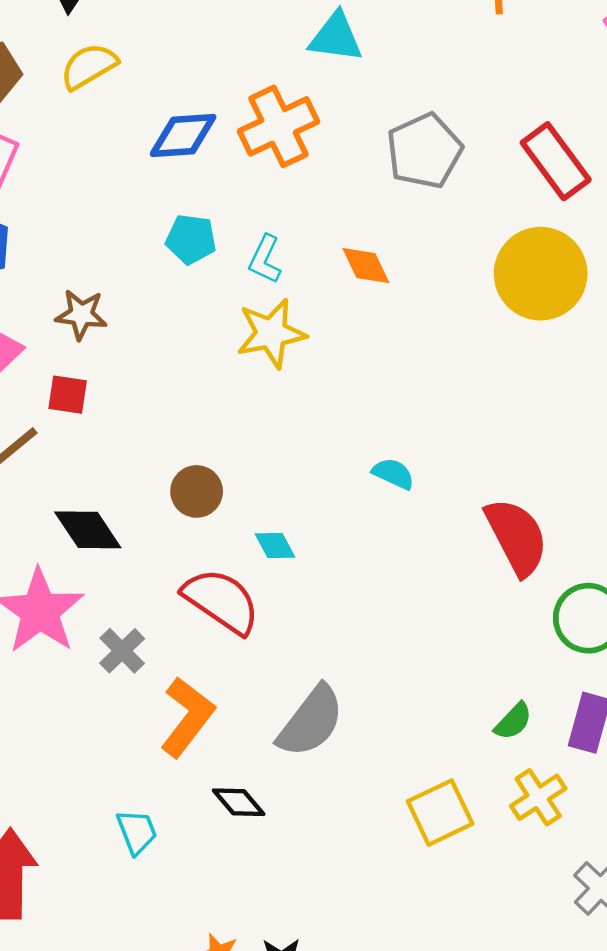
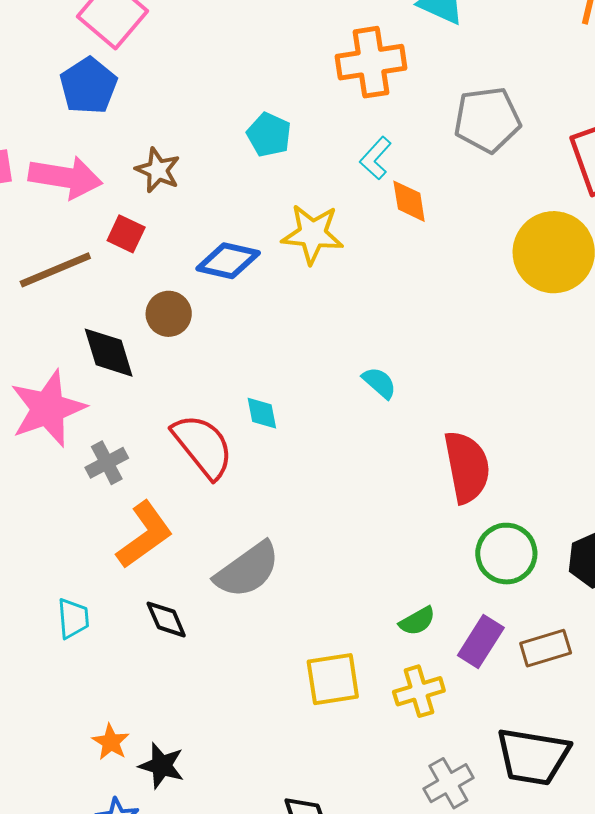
blue diamond: (183, 136) -> (228, 261), moved
cyan L-shape: (265, 259) -> (376, 158), moved
brown circle: (197, 491) -> (169, 314), moved

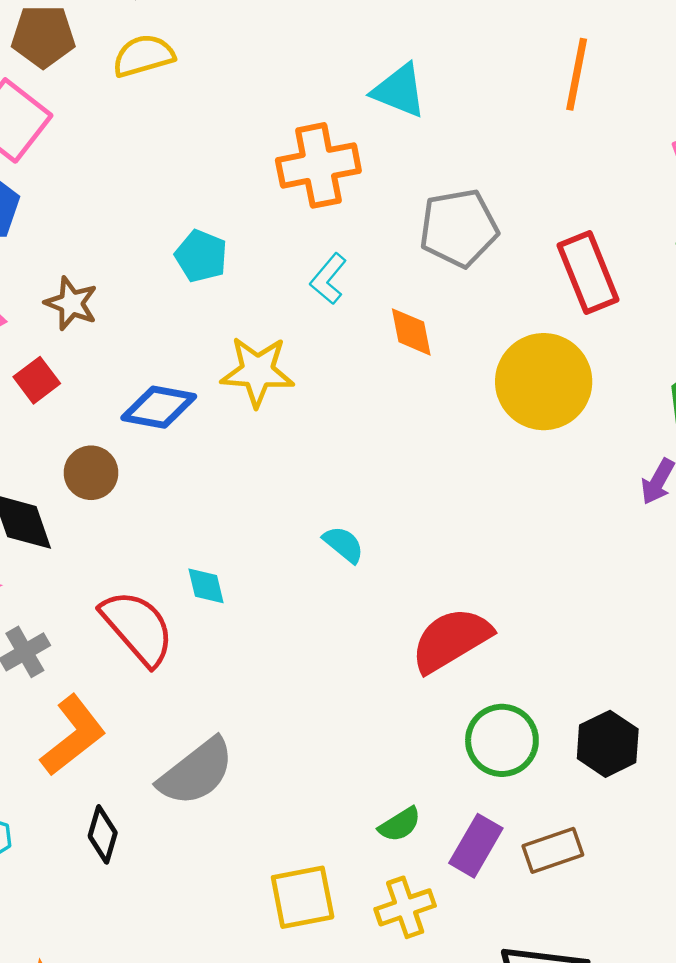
orange diamond: (409, 201) -> (411, 332), moved
red square: (126, 234) -> (37, 380), turned 30
red semicircle: (467, 467) -> (451, 640), turned -108
black diamond: (166, 619) -> (103, 834), turned 42

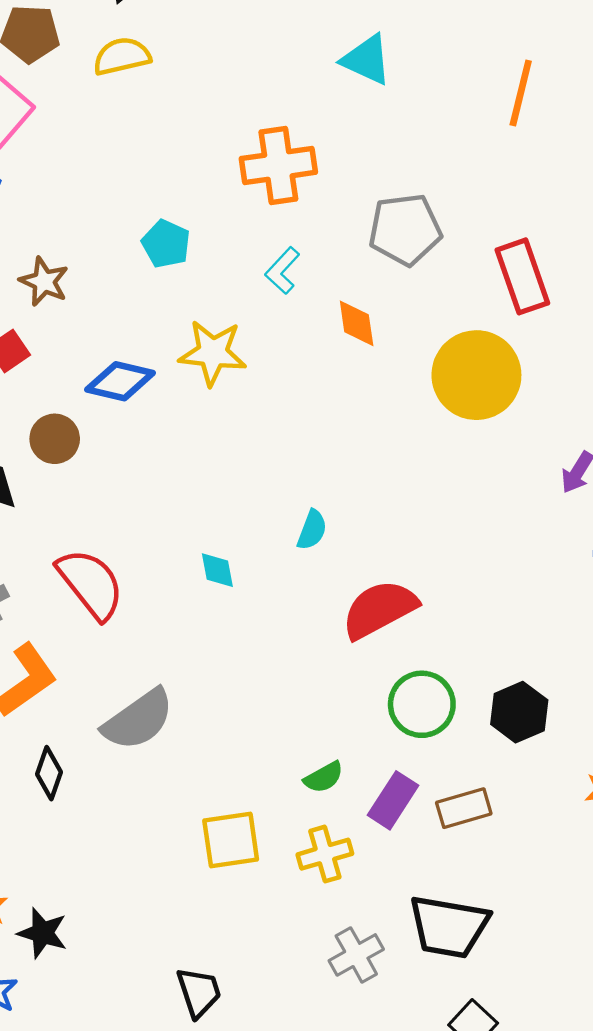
cyan triangle: (399, 91) -> (367, 60), moved
cyan semicircle: (343, 544) -> (312, 530), moved, turned 69
cyan diamond: (206, 586) -> (217, 570), moved

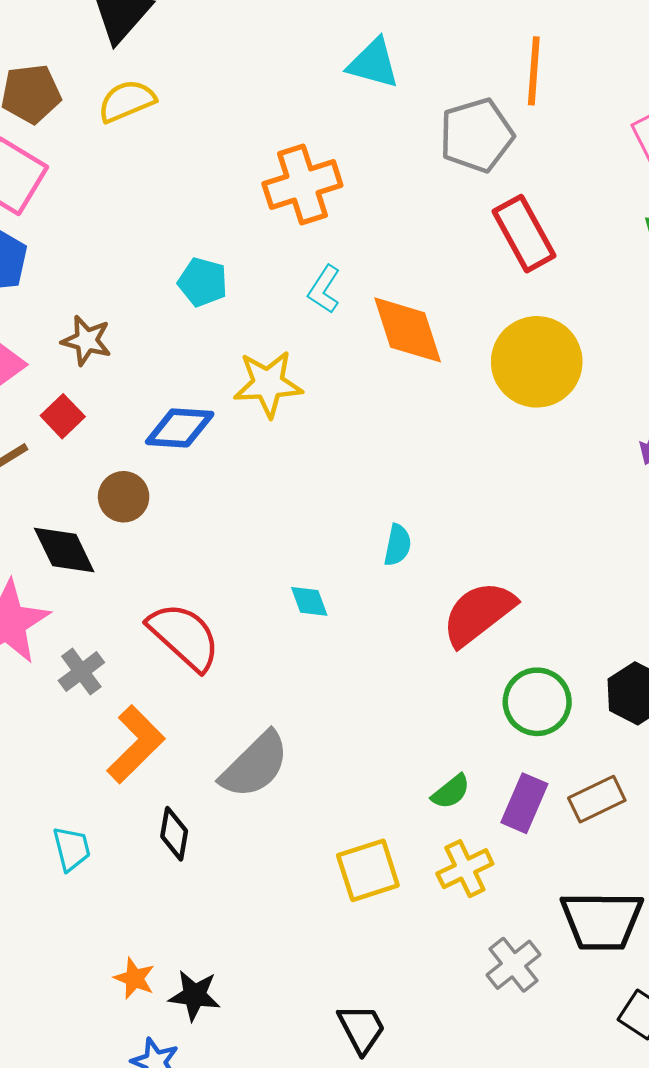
gray pentagon: (405, 230) -> (477, 135), moved
red rectangle: (522, 276) -> (524, 234), moved
orange diamond: (357, 323) -> (408, 330), size x1.6

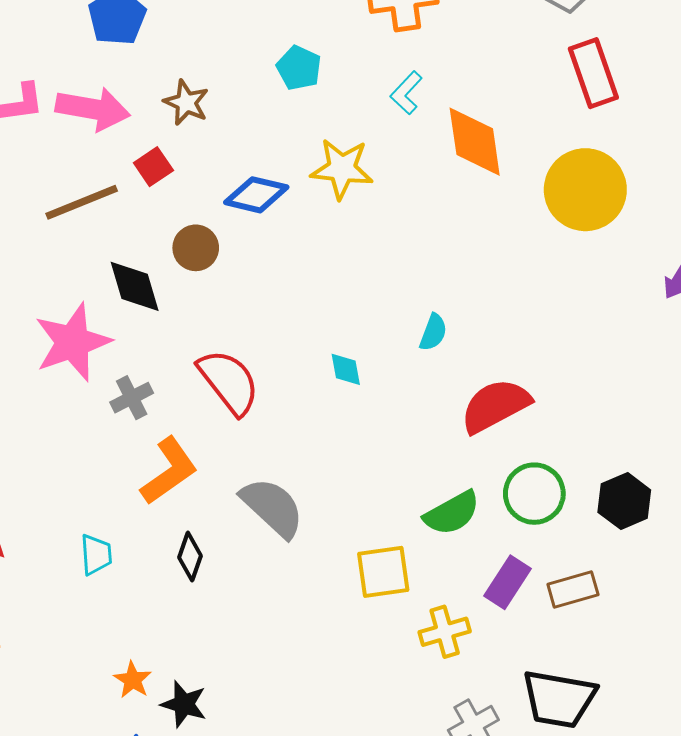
gray semicircle: (255, 765) -> (272, 507), turned -102
green semicircle: (451, 792) -> (452, 513), moved, size x1.5
yellow square: (368, 870) -> (383, 572), moved

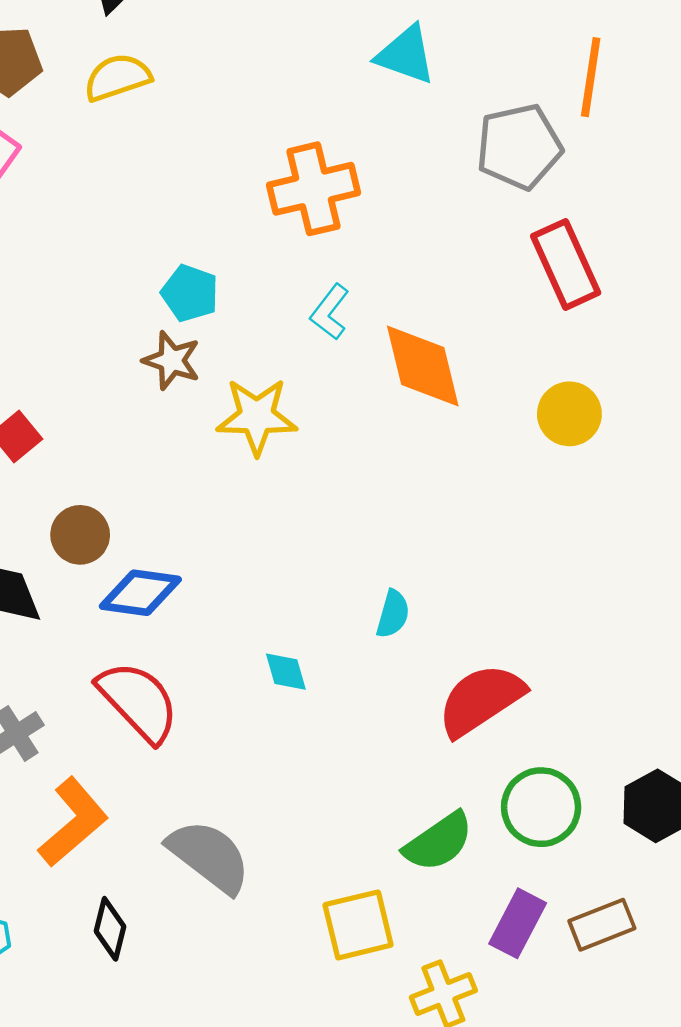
brown star: (186, 103) -> (172, 361), moved
yellow circle: (585, 190) -> (569, 414), size x0.6
blue diamond: (256, 195) -> (140, 593), moved

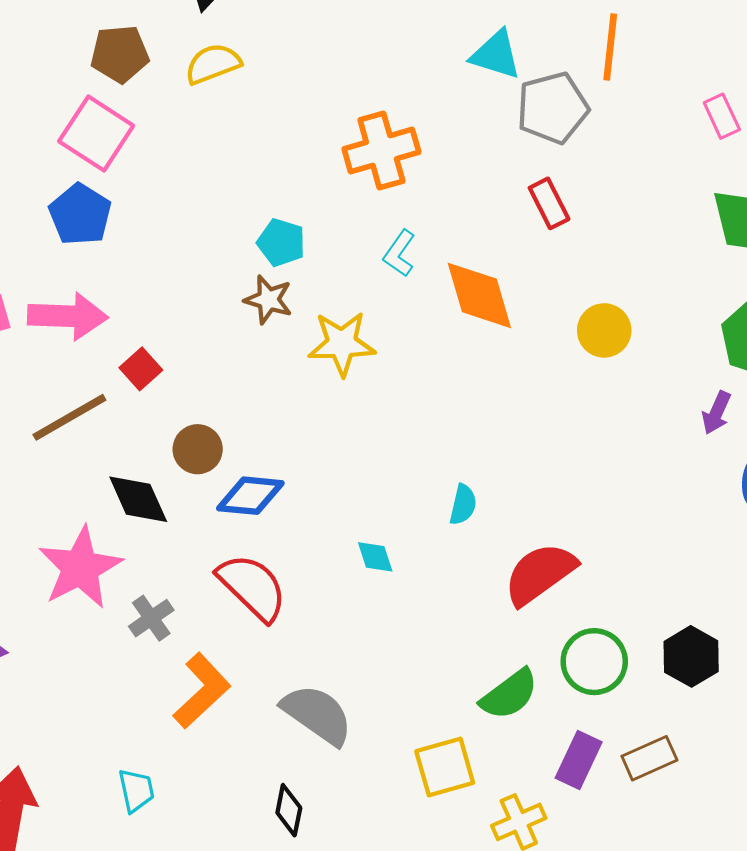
cyan triangle: (406, 55) -> (496, 55), moved
red rectangle: (566, 264) -> (549, 203), moved, size x0.7
black diamond: (110, 929) -> (289, 810), moved

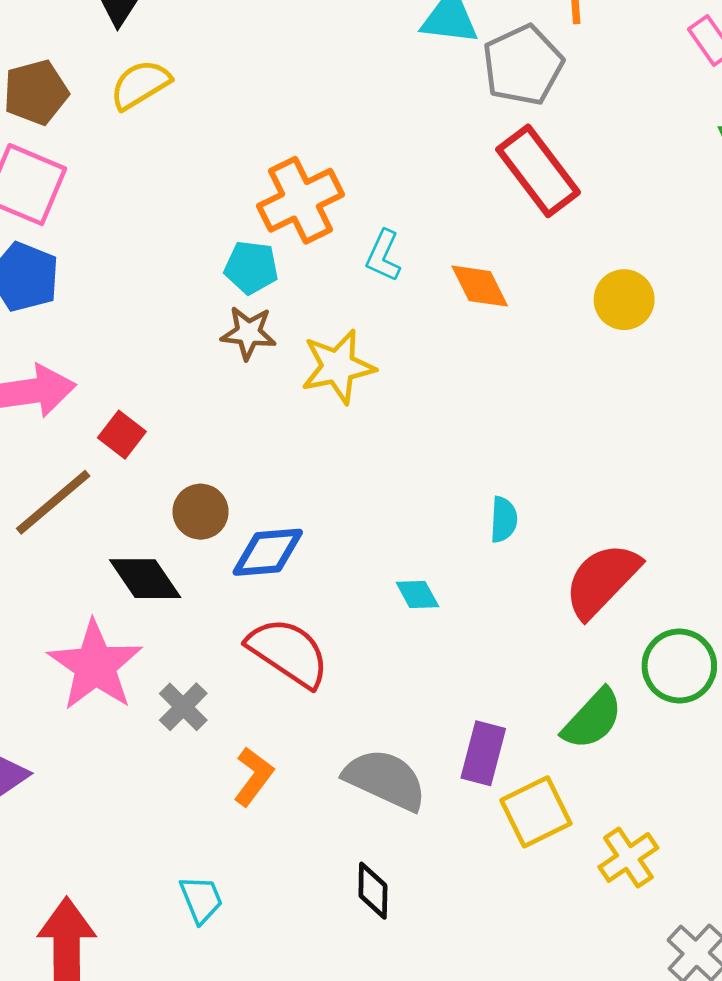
orange cross: (381, 151) -> (300, 200), moved
red rectangle: (549, 203) -> (538, 171), size x1.6
orange diamond: (479, 295) -> (480, 286), size x0.7
orange L-shape: (202, 691) -> (253, 776), size x0.7
purple rectangle: (579, 760) -> (483, 753), moved

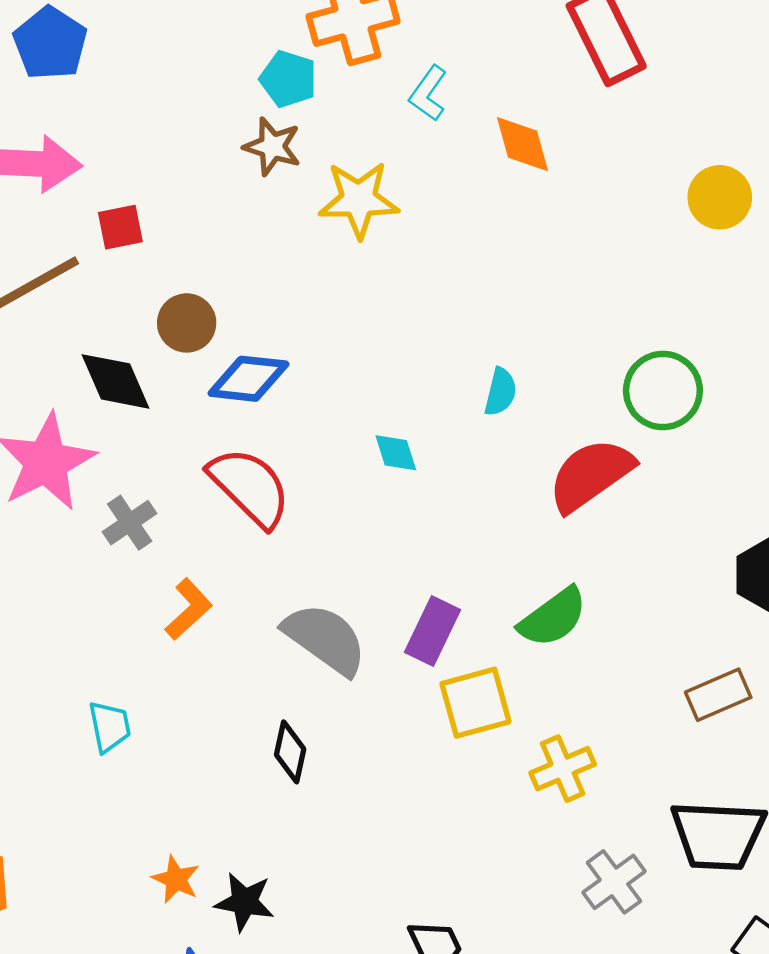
yellow circle: (624, 300) -> (720, 197), moved
red square: (122, 435) -> (120, 227), turned 30
green circle: (679, 666) -> (663, 391), moved

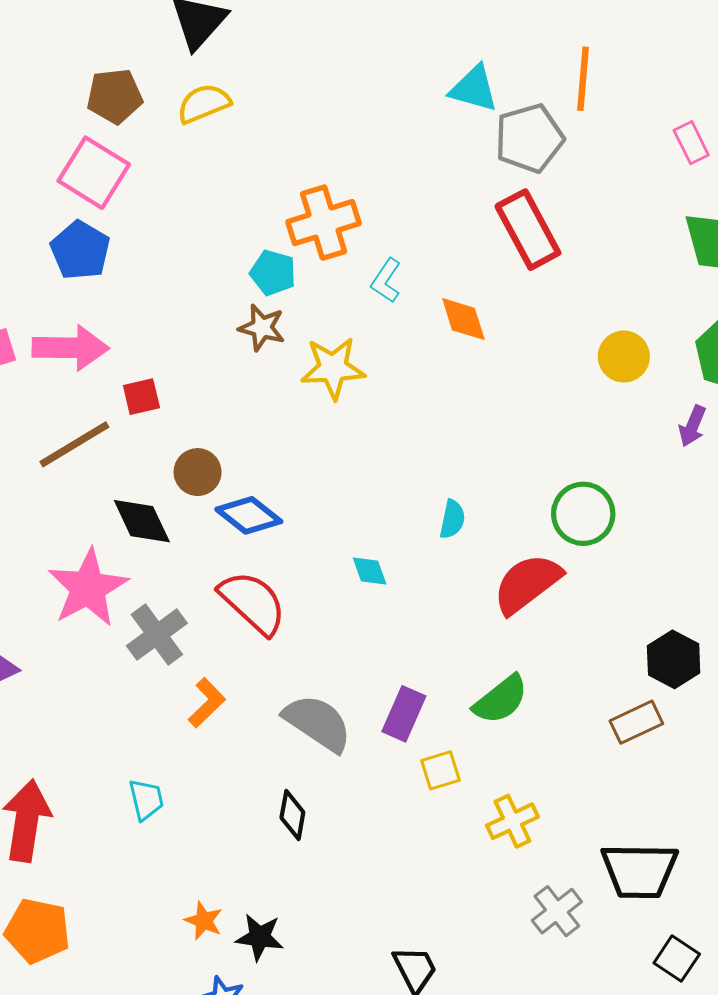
blue diamond: (248, 379) -> (249, 515), turned 34
gray cross: (130, 523) -> (157, 635), size x1.4
brown rectangle: (718, 695) -> (636, 722), moved
yellow square: (475, 703) -> (440, 770), size x0.7

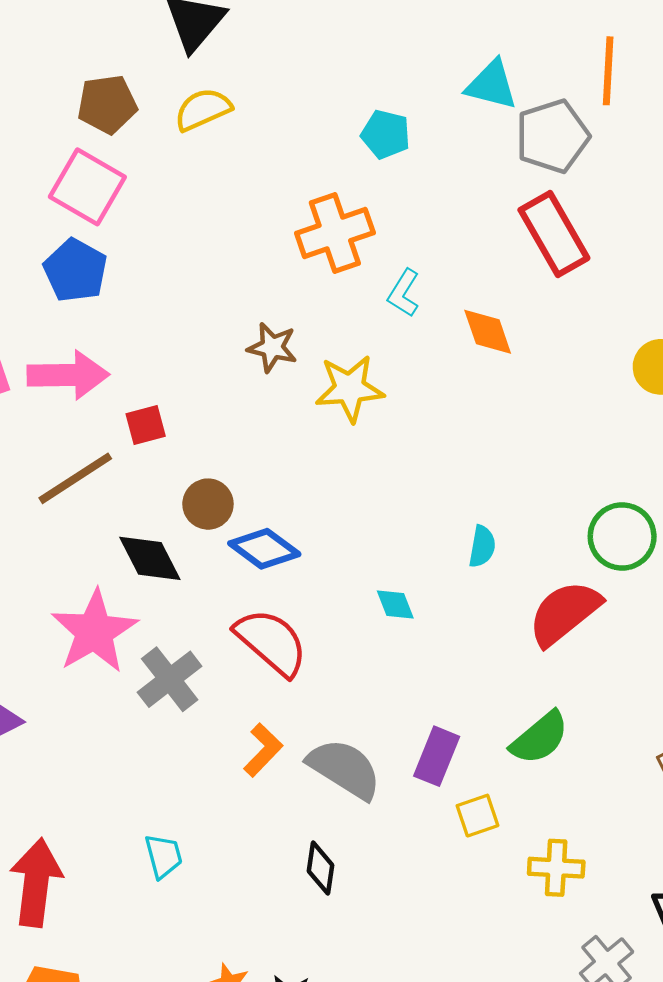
cyan pentagon: (273, 273) -> (386, 134), moved
orange L-shape: (207, 703) -> (263, 750), moved
yellow cross: (512, 821) -> (556, 868), turned 30

